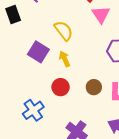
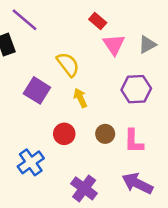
yellow arrow: (65, 59) -> (80, 98), moved

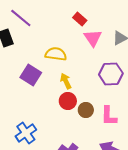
yellow semicircle: (68, 64) -> (56, 54), turned -45
red circle: (64, 134) -> (68, 101), moved

